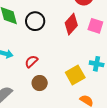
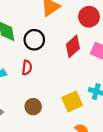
red semicircle: (31, 61) -> (27, 68), moved, turned 136

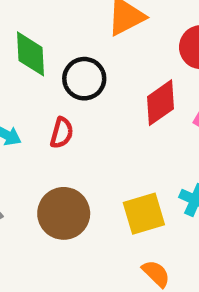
brown circle: (33, 107) -> (64, 213), size x1.5

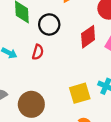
brown circle: (64, 213) -> (31, 104), moved

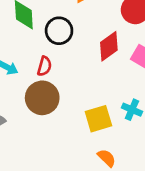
brown circle: (31, 104) -> (42, 98), moved

